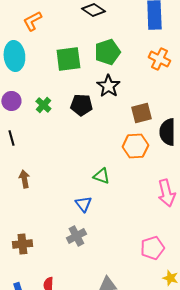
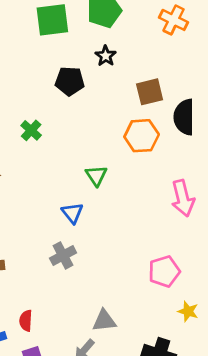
black star: (108, 86) -> (106, 56), size x0.7
green cross: (43, 105) -> (31, 130), moved
green triangle: (101, 176) -> (96, 176), turned 36

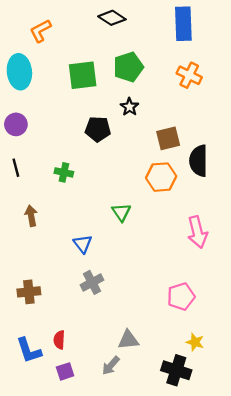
green cross: (31, 130) -> (64, 172), turned -30
blue triangle: (72, 213) -> (83, 244), moved
yellow star: (188, 311) -> (195, 342), moved

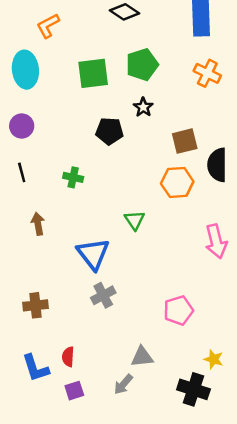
blue triangle: (83, 244) -> (93, 254), size x1.6
pink pentagon: (181, 297) -> (178, 310), moved

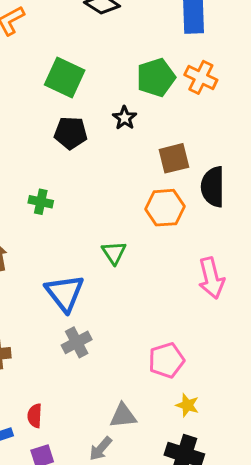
green pentagon: (142, 65) -> (156, 77), moved
green square: (93, 73) -> (65, 77), turned 32
black pentagon: (109, 131) -> (71, 133), moved
yellow star: (214, 359) -> (187, 405), moved

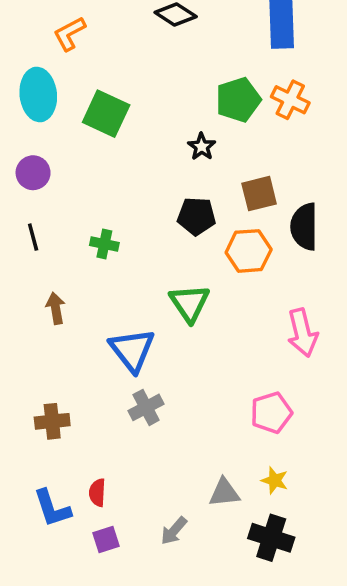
green square: (65, 77) -> (106, 114), moved
black pentagon: (71, 133) -> (196, 216), moved
green triangle: (114, 253) -> (189, 303), size x1.4
pink pentagon: (166, 360) -> (271, 413), moved
gray triangle: (123, 416) -> (224, 493), moved

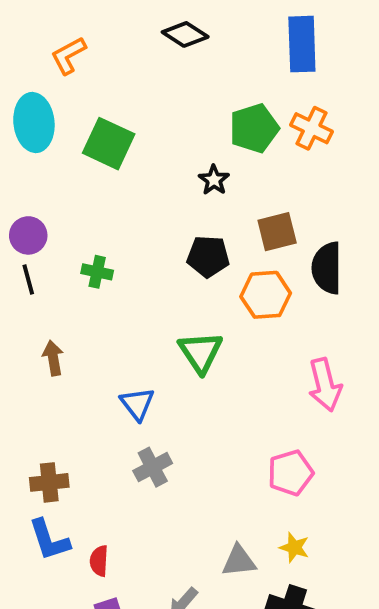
purple circle: (33, 173) -> (28, 235), moved
green cross: (104, 244) -> (97, 272), moved
blue triangle: (132, 350) -> (137, 404), size x0.7
blue L-shape: (52, 508) -> (49, 540), moved

